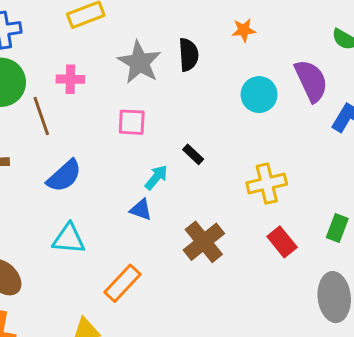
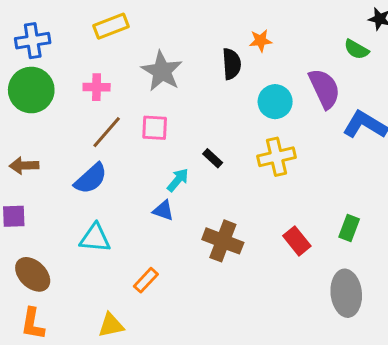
black semicircle: (188, 55) -> (232, 64), moved
brown line: (41, 116) -> (107, 132), moved, turned 60
yellow cross: (267, 184) -> (277, 157), moved
brown cross: (204, 242) -> (223, 241), turned -30
orange rectangle: (123, 283) -> (146, 280), size x0.7

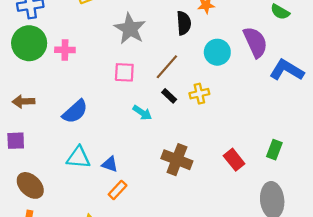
pink cross: (97, 87) -> (65, 50), moved
brown line: (107, 132) -> (167, 67), moved
yellow cross: (277, 157) -> (199, 94), moved, size x0.7
cyan arrow: (178, 180) -> (142, 113), turned 84
blue triangle: (163, 210) -> (110, 164), moved

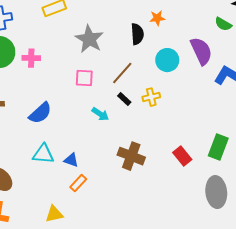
green rectangle: (274, 150) -> (218, 147), size x1.4

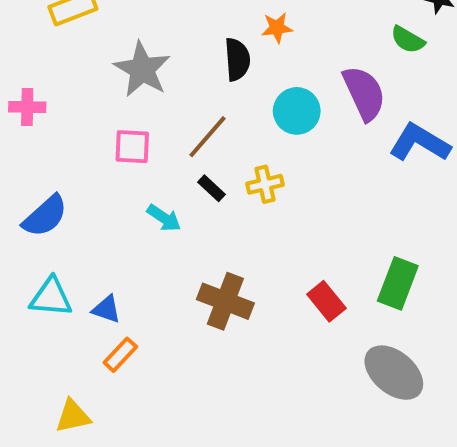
gray ellipse: (216, 192) -> (394, 373), turned -44

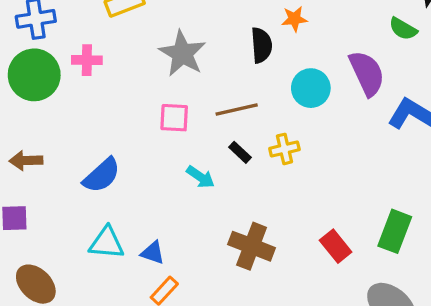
pink cross: (27, 107) -> (87, 60), moved
brown line: (208, 137) -> (237, 109), turned 36

